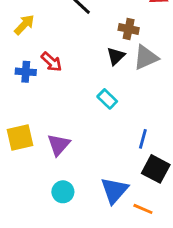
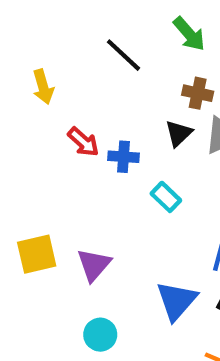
yellow arrow: (24, 25) -> (43, 87), turned 120
blue cross: (26, 72) -> (124, 157), moved
blue triangle: (114, 190) -> (176, 301), moved

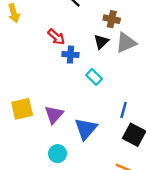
yellow arrow: (43, 87) -> (14, 13), moved
red arrow: (83, 142) -> (56, 37), moved
blue triangle: (176, 301) -> (86, 129), moved

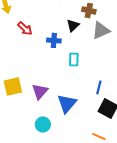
red arrow: (56, 37) -> (25, 28), moved
black triangle: (101, 42) -> (73, 25), moved
cyan rectangle: (94, 77) -> (74, 59), turned 48

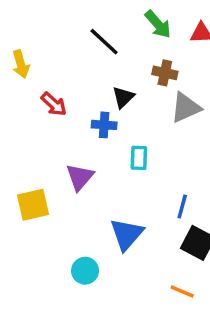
black triangle: (73, 25) -> (123, 97), moved
purple triangle: (40, 91) -> (80, 177), moved

